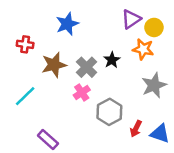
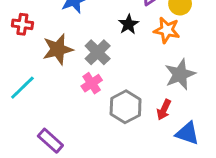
black star: (112, 60) -> (128, 24), moved
red arrow: (136, 129) -> (164, 110), moved

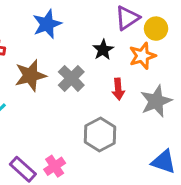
orange star: (167, 30) -> (142, 56), turned -30
pink cross: (92, 83) -> (55, 166), moved
red arrow: (164, 110) -> (118, 89), moved, turned -30

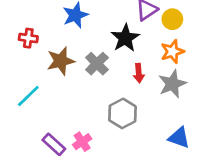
black star: (103, 50) -> (125, 38), size x1.5
orange star: (142, 56) -> (172, 52), moved

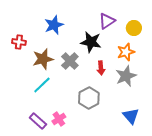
yellow circle: (172, 19) -> (134, 28), moved
black star: (125, 38) -> (91, 42), turned -30
cyan line: (28, 96) -> (42, 85), moved
blue triangle: (179, 138) -> (131, 116), turned 30

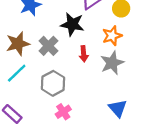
gray hexagon: (89, 98) -> (53, 83), moved
pink cross: (59, 119) -> (63, 112), moved

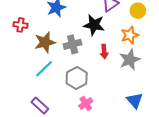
gray cross: (48, 46) -> (73, 44), turned 30

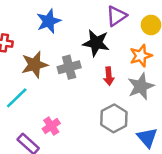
cyan line: (44, 69) -> (17, 98), moved
gray hexagon: (77, 78) -> (114, 118), moved
pink cross: (86, 104) -> (51, 126), moved

